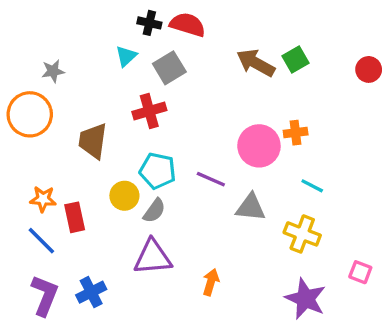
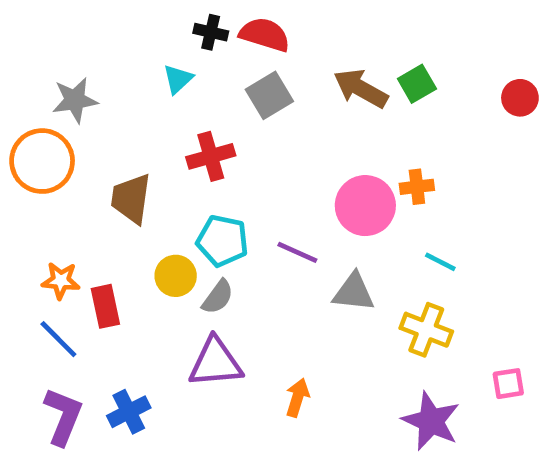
gray square: (169, 68) -> (269, 95), moved
gray star: (53, 71) -> (75, 100), size x1.4
pink square: (360, 272) -> (508, 384), turned -30

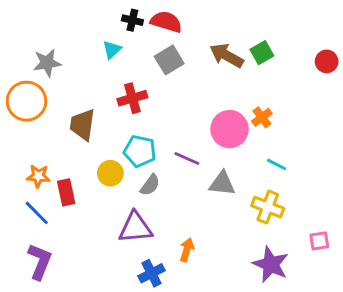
orange cross: (417, 187) -> (262, 117), turned -30
gray semicircle: (218, 297) -> (150, 185), moved
blue cross: (129, 412) -> (152, 273), moved

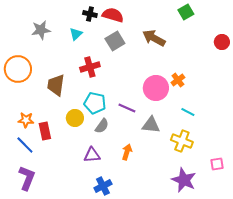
green square: (262, 53) -> (186, 12), moved
gray star: (47, 63) -> (41, 30), moved
purple triangle: (135, 228) -> (92, 155), size x0.7
orange arrow: (187, 250) -> (127, 152), moved

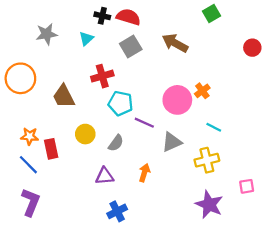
brown trapezoid: (56, 85) -> (64, 97), turned -35
cyan pentagon: (95, 103) -> (120, 103), moved
gray triangle: (151, 125) -> (172, 142), turned -30
yellow cross: (182, 141) -> (207, 160), turned -35

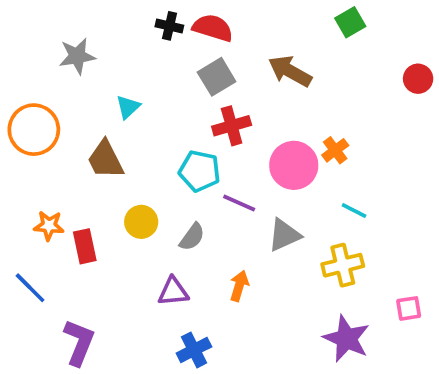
cyan triangle: (86, 39) -> (128, 107), moved
red cross: (102, 76) -> (232, 126), moved
blue line: (28, 165) -> (30, 288), moved
purple L-shape: (31, 202) -> (79, 342), moved

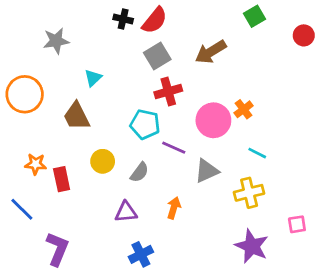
red semicircle: (213, 28) -> (155, 20), turned 112
brown arrow: (290, 71) -> (211, 52), turned -60
red circle: (418, 79) -> (304, 35), moved

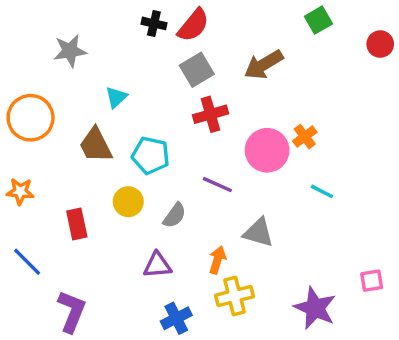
cyan pentagon: (145, 124) -> (151, 155), moved
orange star: (36, 164) -> (20, 191), moved
gray triangle: (207, 171) -> (258, 233), moved, turned 40
yellow cross: (249, 193) -> (234, 296), moved

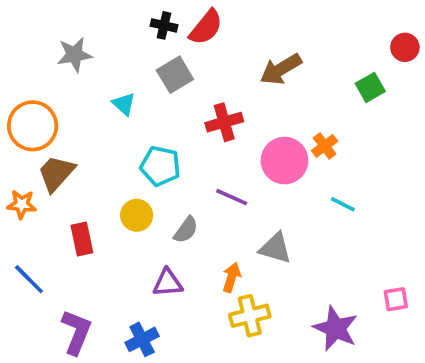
green square: (318, 20) -> (370, 87), moved
gray square: (197, 70) -> (175, 75), moved
cyan triangle: (116, 97) -> (124, 104), turned -35
brown trapezoid: (96, 145) -> (56, 173), moved, turned 69
blue cross: (176, 318) -> (142, 339), moved

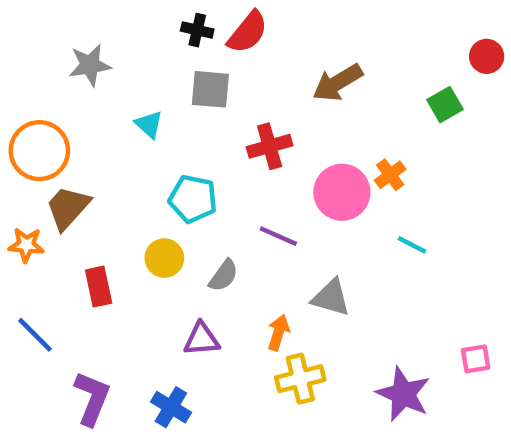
gray square: (175, 75) -> (210, 89), turned 36
blue cross: (142, 339) -> (171, 407), turned -32

